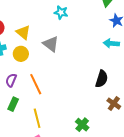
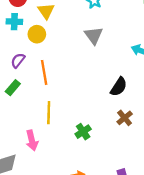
gray triangle: (51, 44) -> (94, 35), moved
yellow line: (37, 118) -> (49, 113), moved

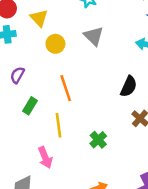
yellow circle: (37, 34) -> (55, 44), moved
orange line: (44, 72) -> (66, 88), moved
green rectangle: (13, 88) -> (30, 106), moved

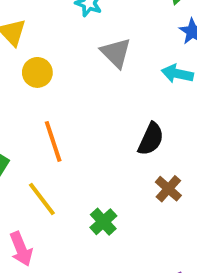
gray triangle: (94, 36) -> (116, 53), moved
yellow line: (59, 125) -> (42, 199), turned -30

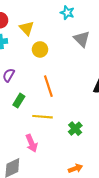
yellow line: (42, 199) -> (43, 117), turned -48

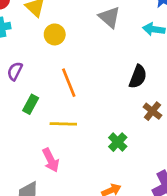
green cross: (75, 129) -> (118, 142), moved

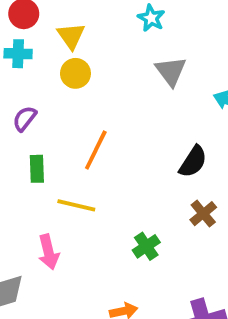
yellow circle: (55, 34) -> (75, 73), moved
orange line: (69, 83) -> (96, 150), turned 36
green rectangle: (31, 104) -> (37, 169), turned -42

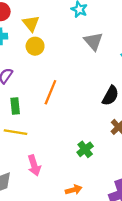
yellow line: (76, 205) -> (15, 132), moved
pink arrow: (48, 252) -> (34, 165), moved

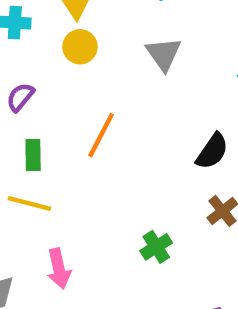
gray triangle: (93, 41) -> (164, 54), moved

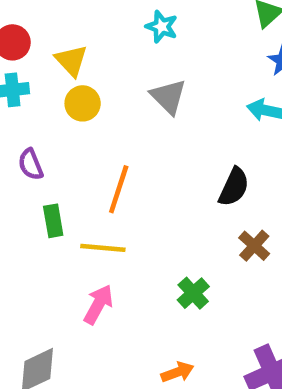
purple semicircle: (20, 97) -> (31, 164), turned -52
yellow line: (29, 204) -> (103, 248), moved
pink arrow: (59, 269) -> (98, 304), moved, turned -129

